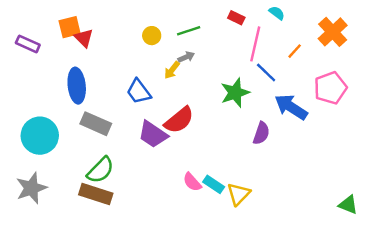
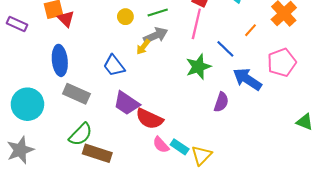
pink line: (255, 44) -> (196, 24), moved
gray arrow: (186, 57) -> (156, 35), size x1.6
red semicircle: (179, 120) -> (149, 119), moved, turned 64
brown rectangle: (96, 194) -> (97, 153), moved
green triangle: (348, 205) -> (305, 122), moved

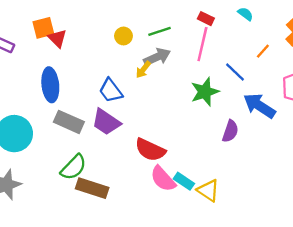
purple trapezoid: (126, 103) -> (106, 122), moved
pink semicircle: (161, 145) -> (163, 179), size x1.4
yellow triangle: (201, 155) -> (208, 190), turned -40

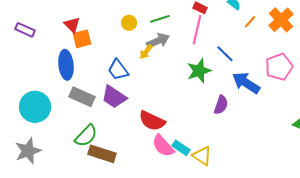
orange square: (43, 28) -> (82, 39), moved
orange line: (263, 51) -> (250, 22), moved

